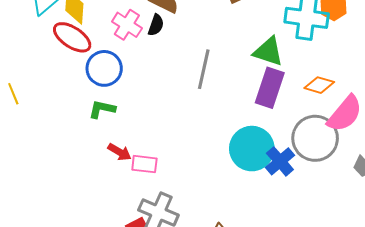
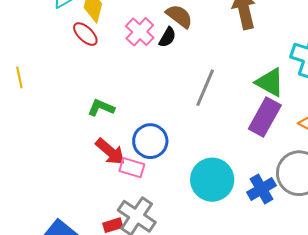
red ellipse: (72, 37) -> (85, 34), size x0.7
blue circle: (104, 68) -> (150, 141), moved
cyan circle: (252, 149) -> (212, 180), moved
red arrow: (119, 152) -> (110, 152), size x1.4

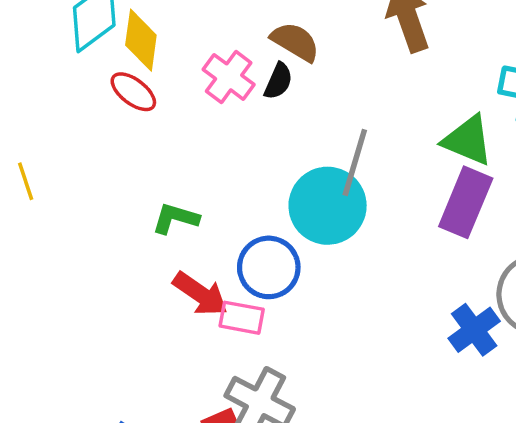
cyan circle: (212, 180) -> (328, 206), moved

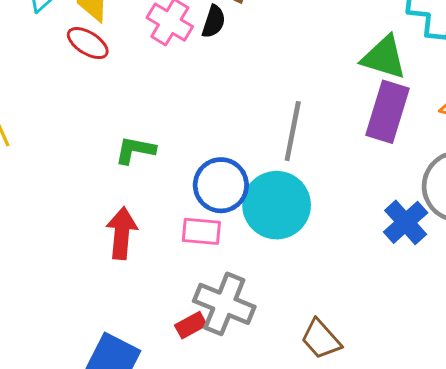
gray line: (355, 163) -> (293, 131), moved
cyan circle: (328, 206) -> (277, 205), moved
red arrow: (200, 294) -> (122, 233), moved, turned -114

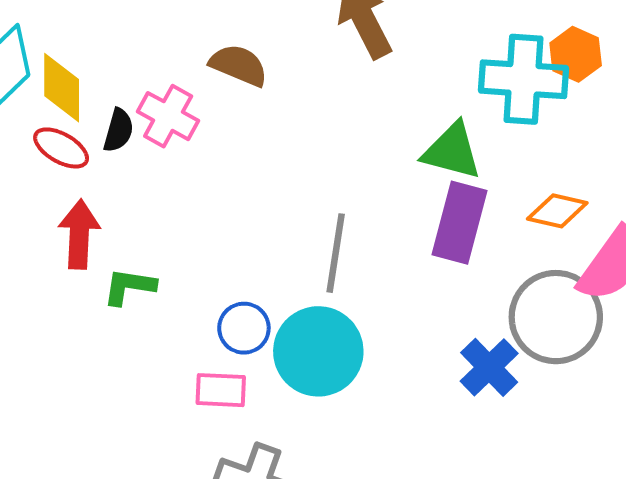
black semicircle: (214, 22) -> (118, 130), moved
blue circle: (221, 185) -> (244, 328), size x0.7
red arrow: (122, 233) -> (79, 234), moved

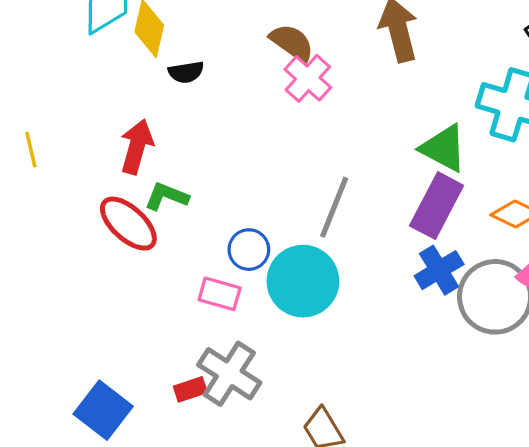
pink cross: (168, 116) -> (308, 78), moved
black semicircle: (118, 130) -> (186, 72), turned 52
red ellipse: (61, 148) -> (128, 224), moved, size x1.4
blue cross: (489, 367) -> (439, 270), moved

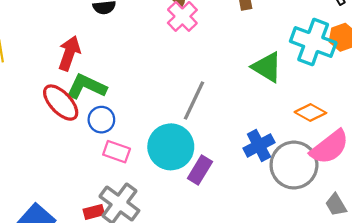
green L-shape: (166, 196) -> (86, 87), size x1.4
purple rectangle: (437, 206) -> (200, 170), moved, size x0.7
blue circle: (249, 250) -> (101, 120), moved

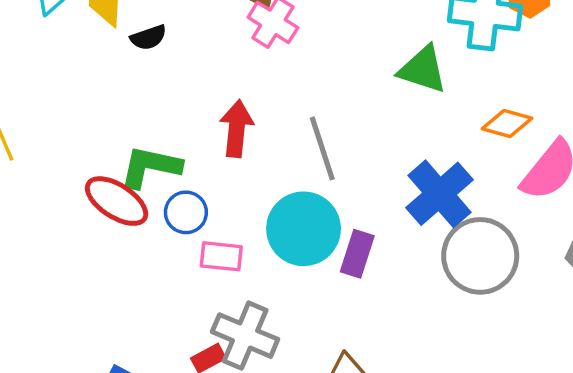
red arrow: (69, 53) -> (237, 129), moved
gray line: (194, 101) -> (322, 148), turned -30
blue cross: (259, 145) -> (439, 194), size x1.4
gray circle: (294, 165) -> (480, 256), moved

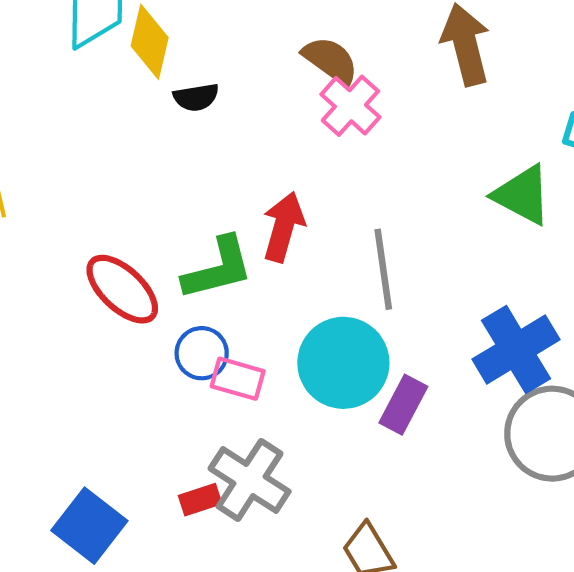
green L-shape: (150, 167) -> (218, 268), moved, turned 144
blue circle: (186, 212) -> (202, 353), moved

